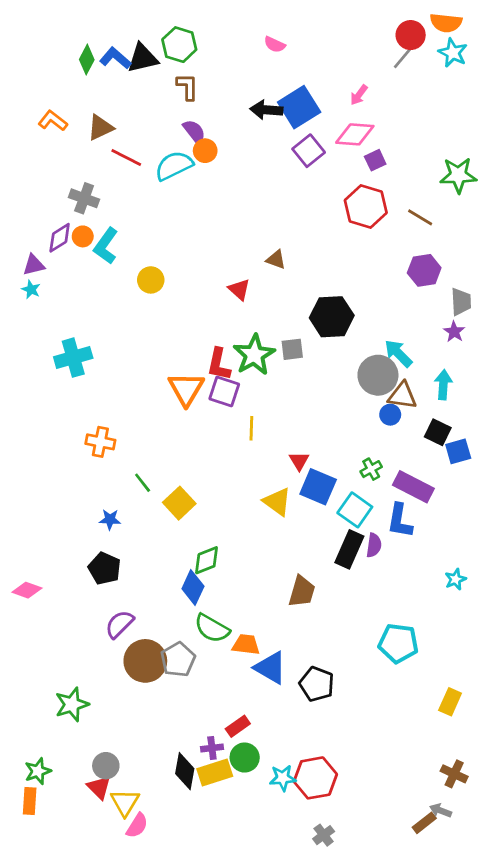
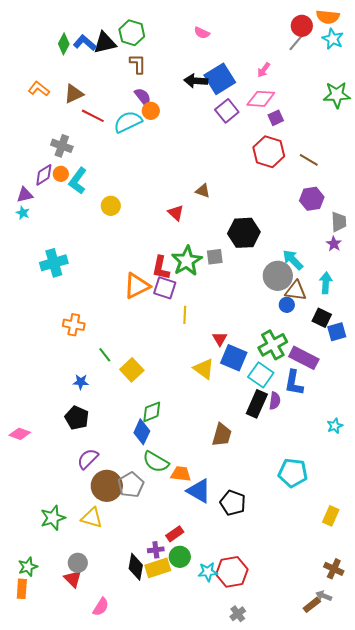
green star: (458, 175) -> (337, 95), moved
orange triangle: (186, 389) -> (137, 286), turned 32
green cross: (371, 469) -> (273, 345), size x1.8
yellow triangle: (125, 802) -> (92, 518), moved, turned -45

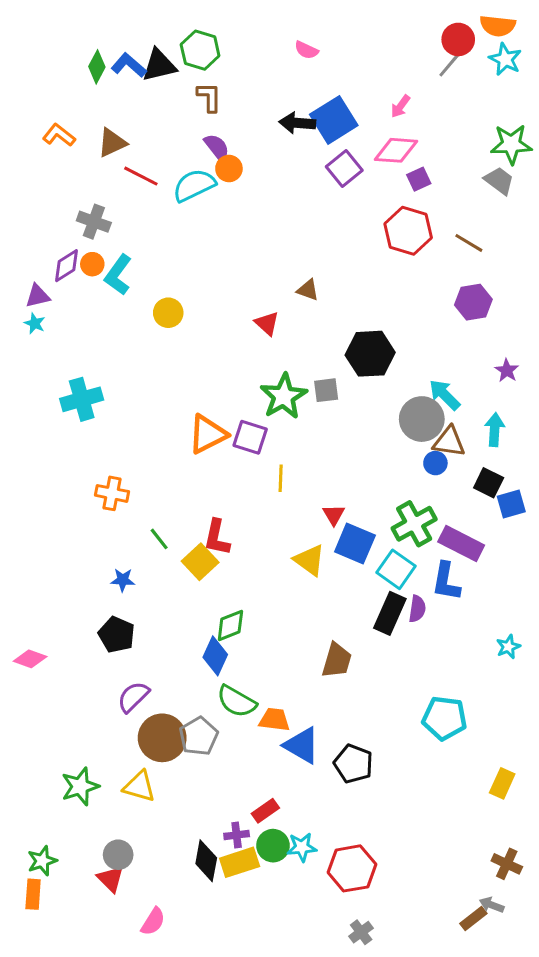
gray trapezoid: (339, 222) -> (499, 181), moved, turned -50
red L-shape: (161, 268) -> (217, 537), moved
cyan star: (208, 572) -> (302, 847), moved

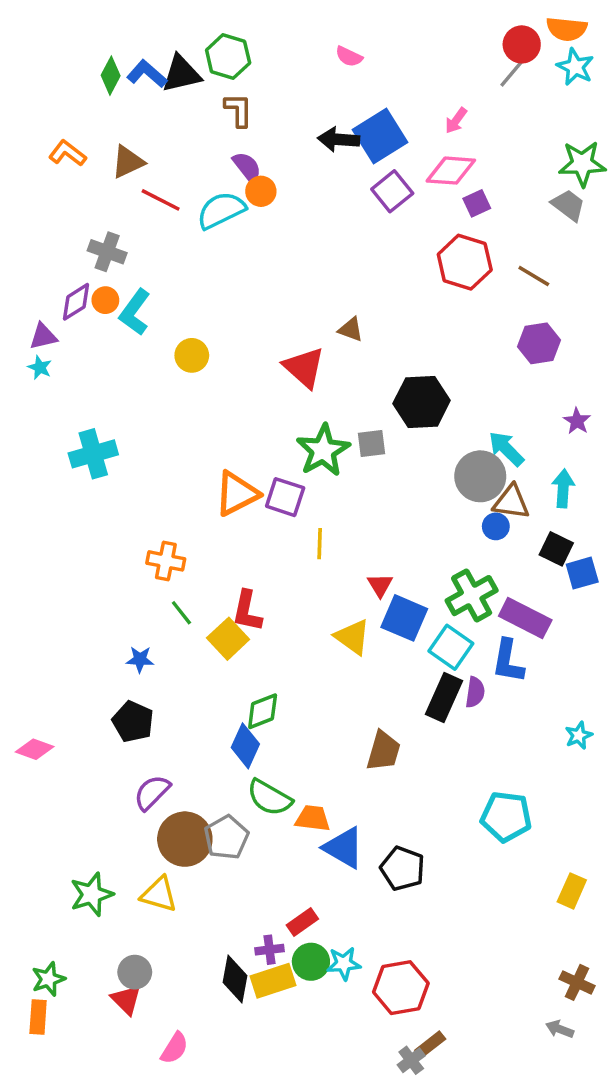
red triangle: (267, 323) -> (304, 367), size x1.5
orange cross: (112, 493) -> (166, 561), moved
brown rectangle: (473, 919) -> (430, 1045), moved

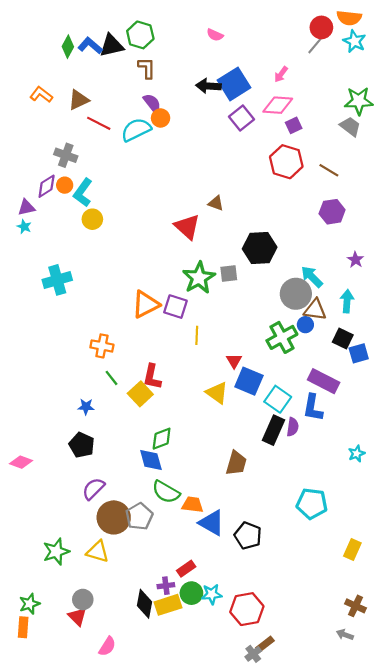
yellow circle: (192, 355) -> (92, 219), moved
green cross: (472, 596) -> (282, 337), moved
blue diamond: (245, 746) -> (151, 460), turned -40

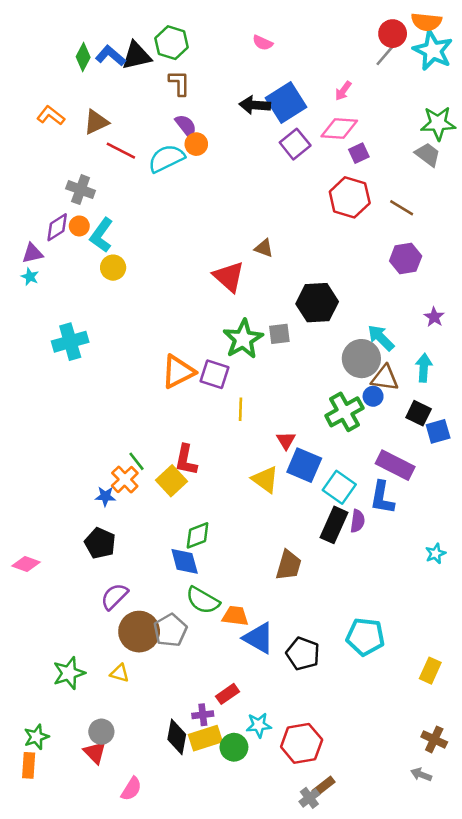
cyan star: (354, 41) -> (433, 50), size x1.4
orange cross: (102, 346) -> (125, 479), moved, turned 35
cyan pentagon: (312, 504) -> (365, 637), moved
yellow triangle: (98, 552) -> (120, 673), size x0.7
green circle: (191, 593) -> (234, 747), moved

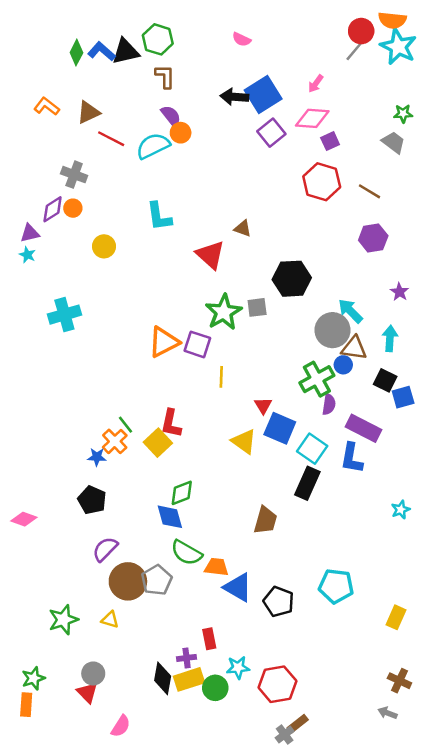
green star: (438, 123) -> (403, 114), size x0.6
cyan L-shape: (101, 235) -> (159, 216), moved, turned -44
purple semicircle: (357, 521) -> (329, 404), moved
red rectangle: (227, 694) -> (209, 639), turned -66

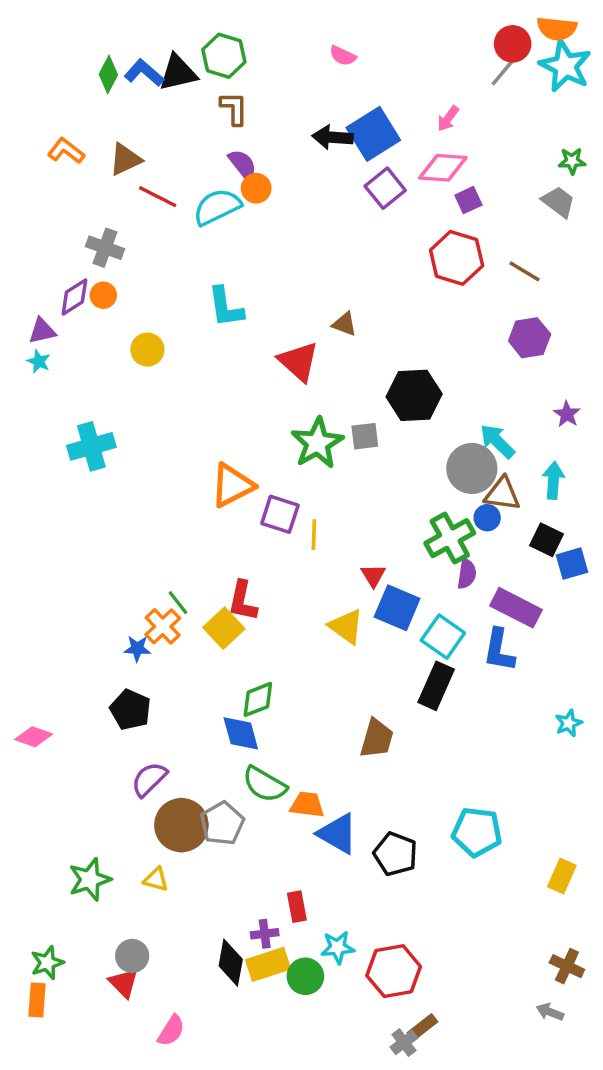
purple square: (197, 344) -> (280, 514), moved

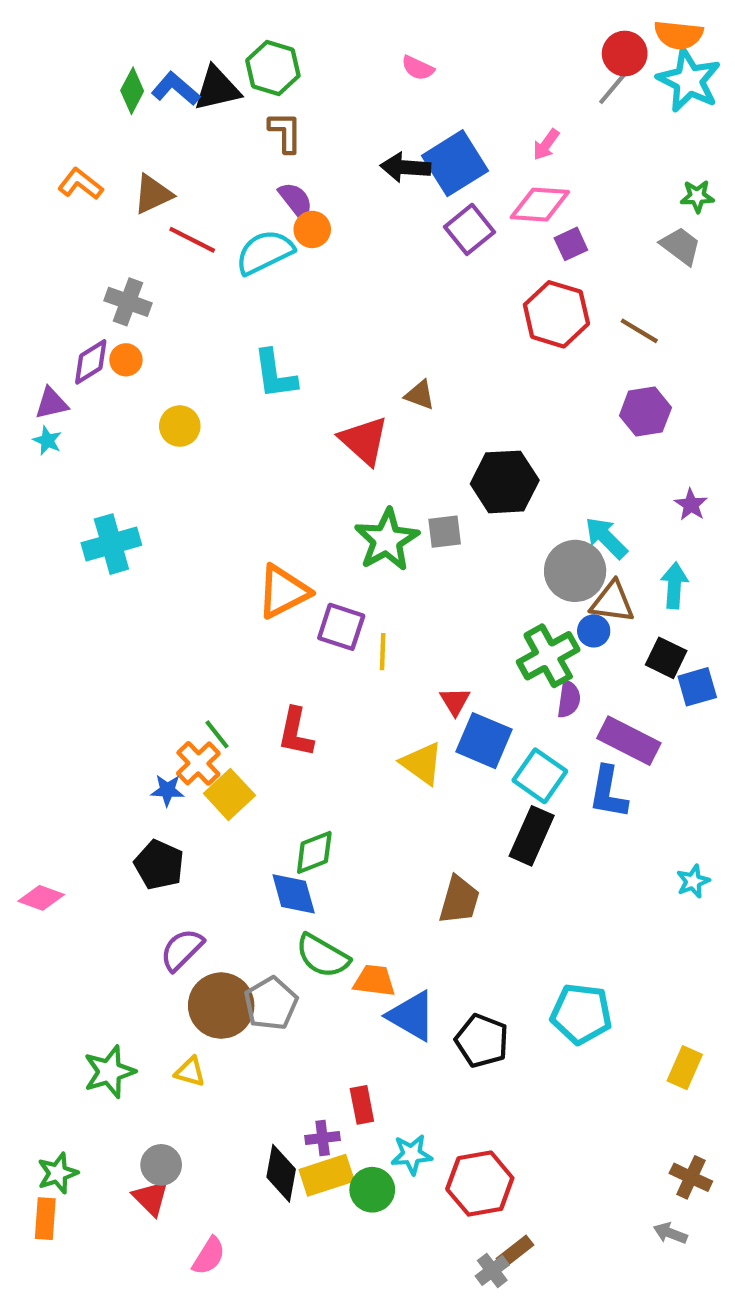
yellow square: (224, 628) -> (229, 794), moved

